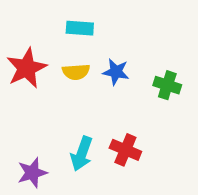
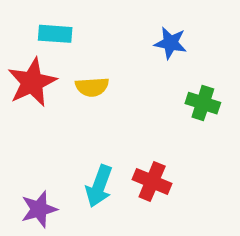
cyan rectangle: (80, 28) -> (55, 34), moved
blue star: (116, 72) -> (171, 43), moved

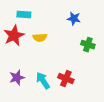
cyan arrow: (99, 186) -> (43, 81), turned 126
purple star: (39, 209) -> (17, 78), moved

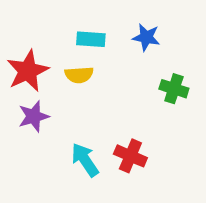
cyan rectangle: (24, 15) -> (91, 39), moved
purple star: (17, 78) -> (34, 116), moved

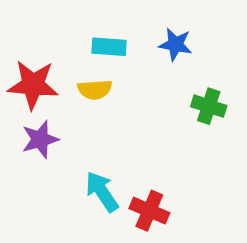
red star: (28, 71) -> (33, 85), turned 30
red cross: (130, 156) -> (149, 211), moved

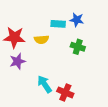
cyan rectangle: (109, 47) -> (58, 24), moved
green cross: (209, 106) -> (78, 47), moved

